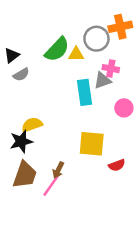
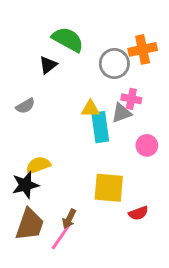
green semicircle: (57, 49) -> (68, 40), moved, turned -104
yellow triangle: (76, 54) -> (90, 109), moved
black triangle: (12, 55) -> (48, 65), moved

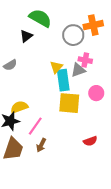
yellow triangle: (90, 109) -> (56, 67), turned -48
yellow square: (109, 188) -> (69, 103), moved
pink line: (61, 237) -> (35, 126), moved

